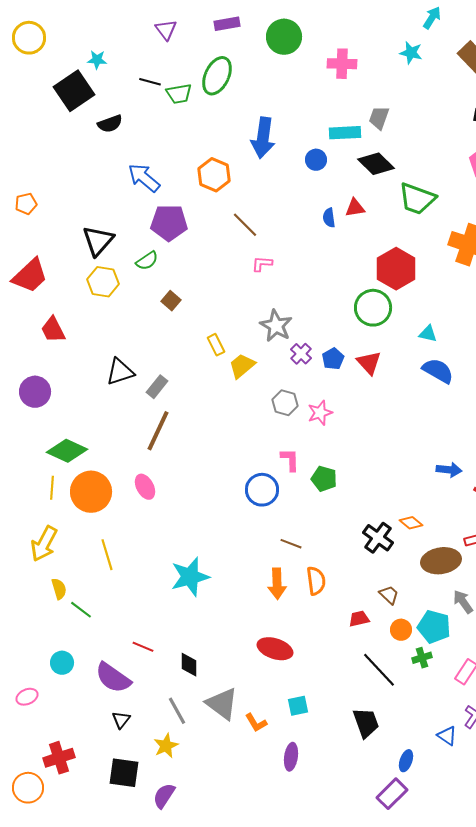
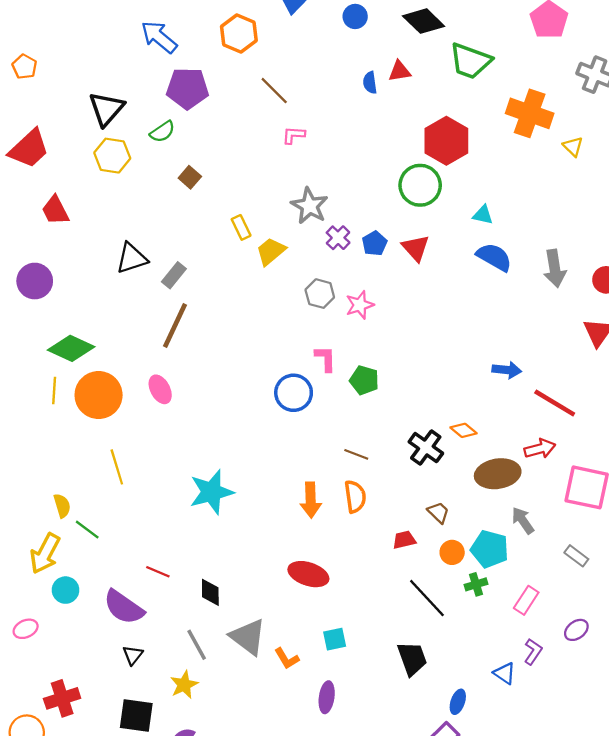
orange pentagon: (26, 204) -> (24, 67), turned -30
yellow arrow: (44, 544) -> (45, 554), moved
brown line: (291, 544) -> (356, 454), moved

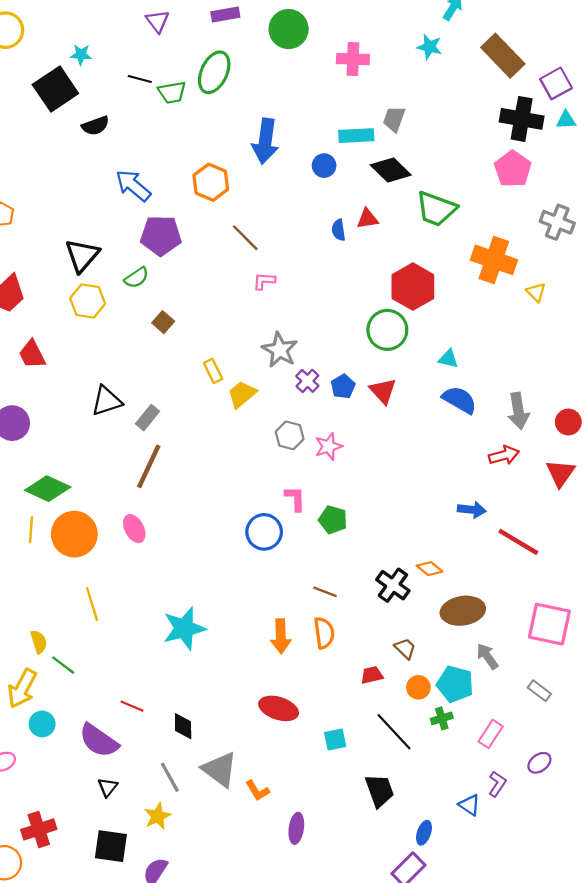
red arrow: (540, 449) -> (504, 455), moved
cyan square: (335, 639) -> (335, 739), moved

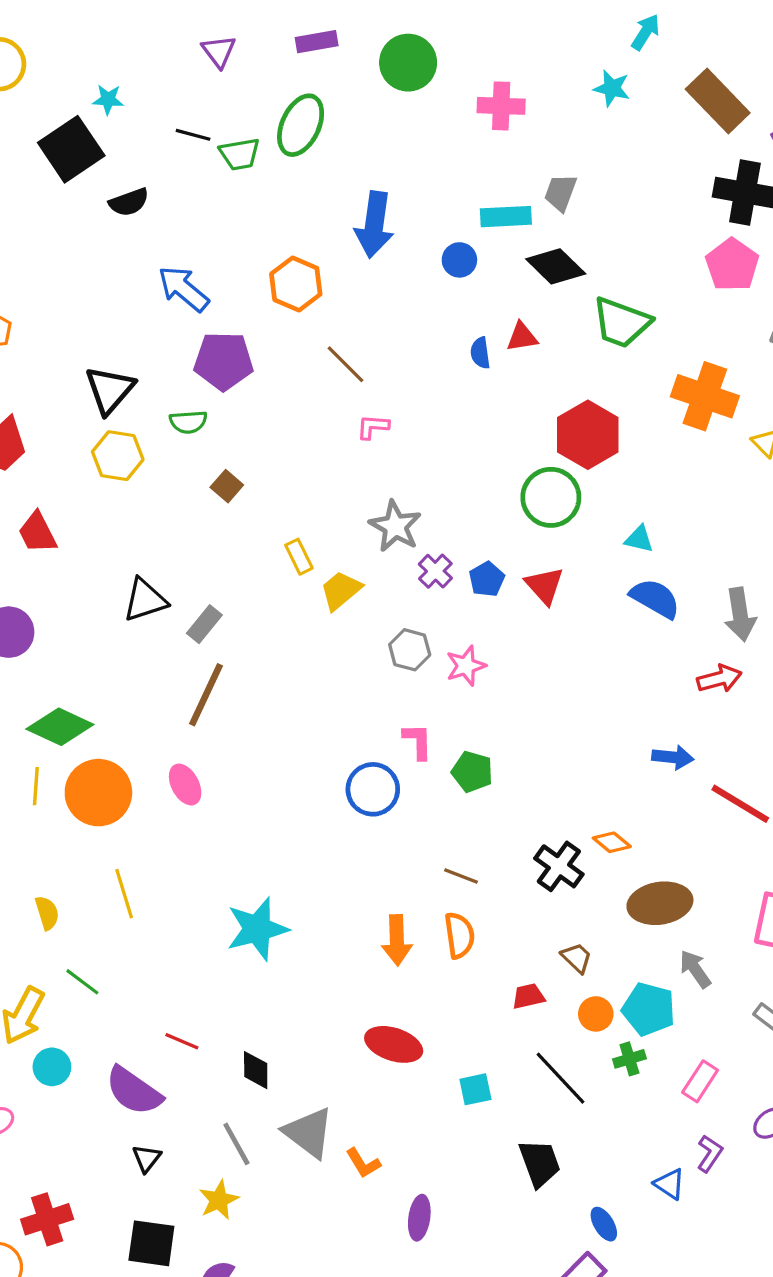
green semicircle: (136, 278) -> (188, 422), turned 30
yellow semicircle: (39, 642) -> (47, 913), moved
blue ellipse: (424, 833) -> (604, 1224), turned -50

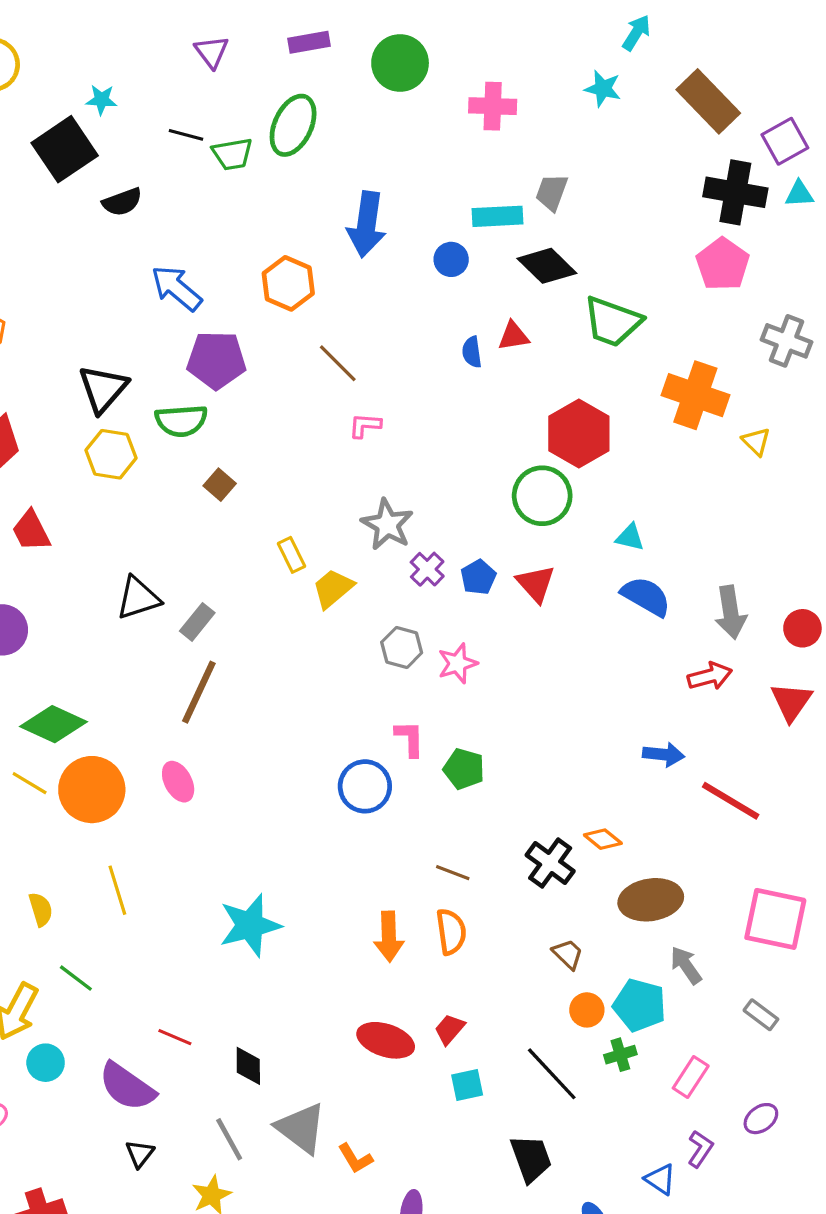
green semicircle: (188, 422) -> (181, 421), size x1.4
yellow line: (36, 786) -> (30, 783), turned -63
red trapezoid: (528, 996) -> (450, 1029), moved, turned -36

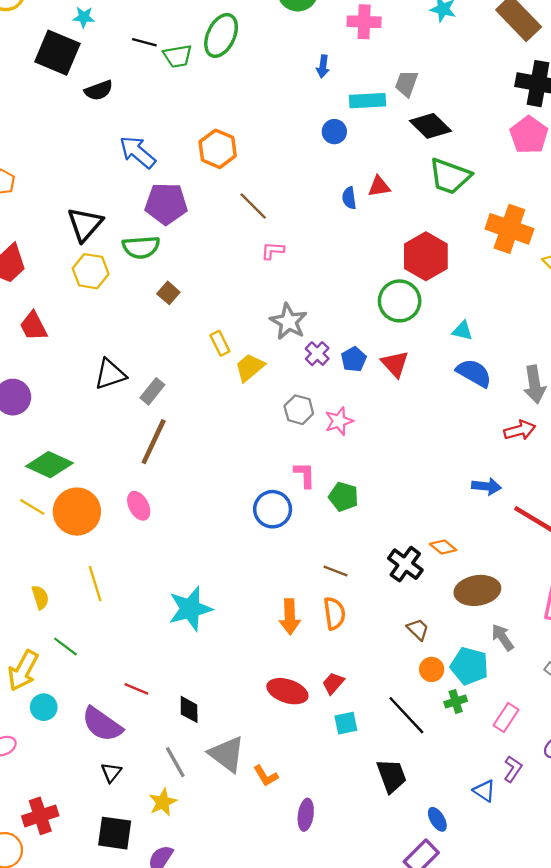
black square: (65, 149) -> (57, 53), turned -33
blue arrow: (366, 224) -> (323, 66), moved, size x0.5
black diamond: (547, 266) -> (430, 126), moved

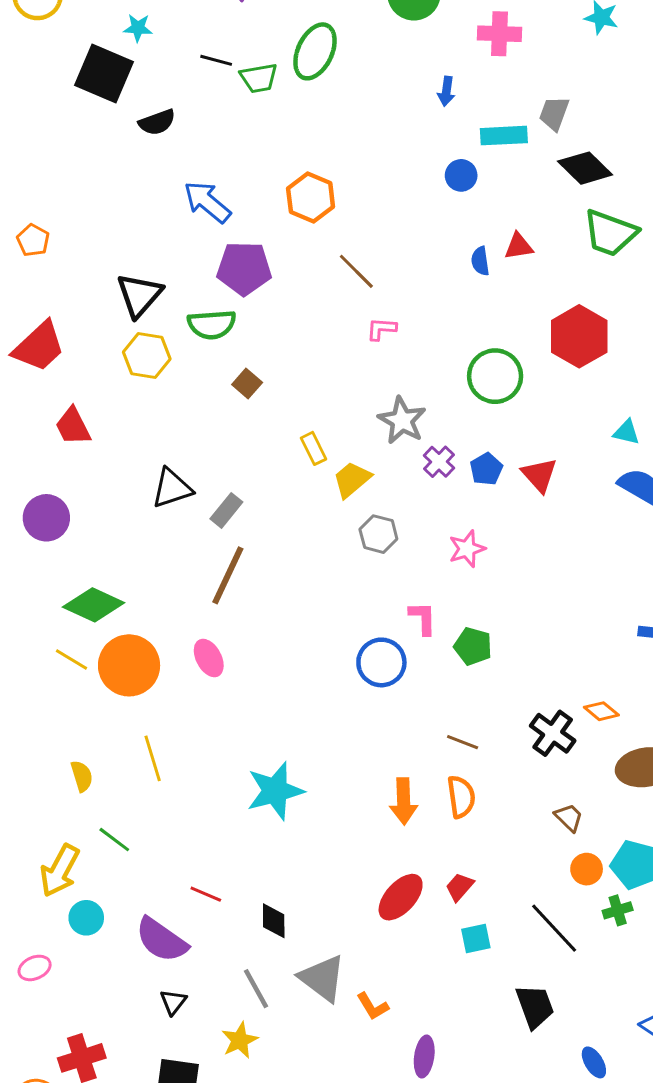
green circle: (400, 301) -> (495, 376), moved
gray hexagon: (299, 410) -> (378, 534), moved
red ellipse: (287, 691) -> (401, 897), turned -66

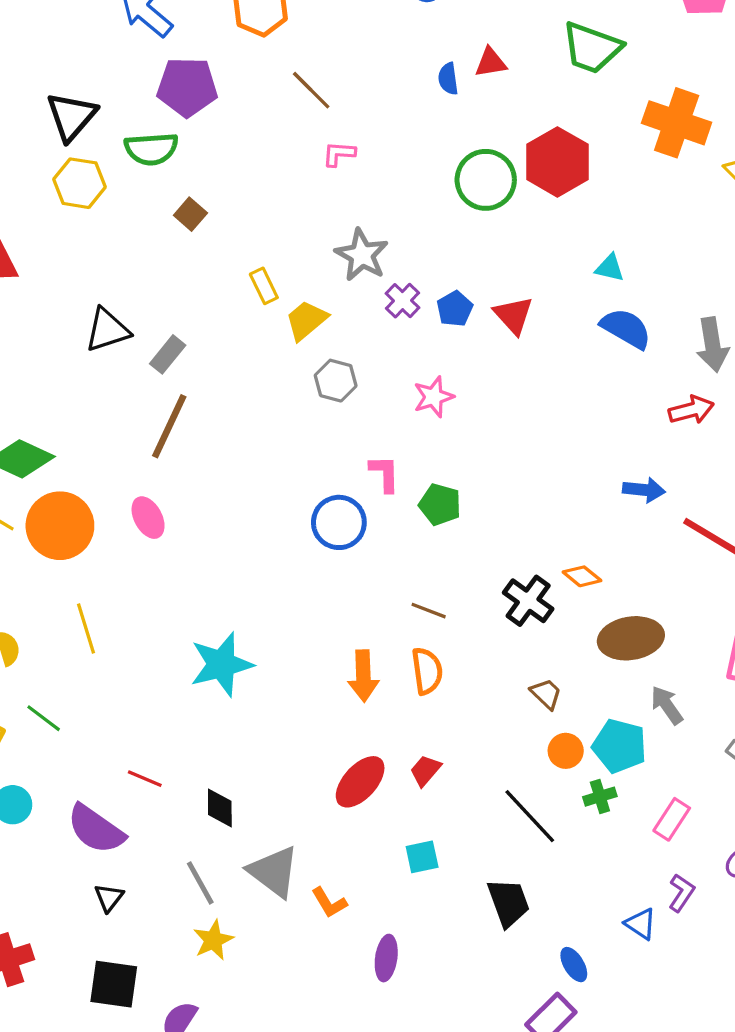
green circle: (495, 376) -> (486, 180), moved
cyan square: (476, 938) -> (422, 857), moved
yellow star: (240, 1040) -> (213, 940), moved

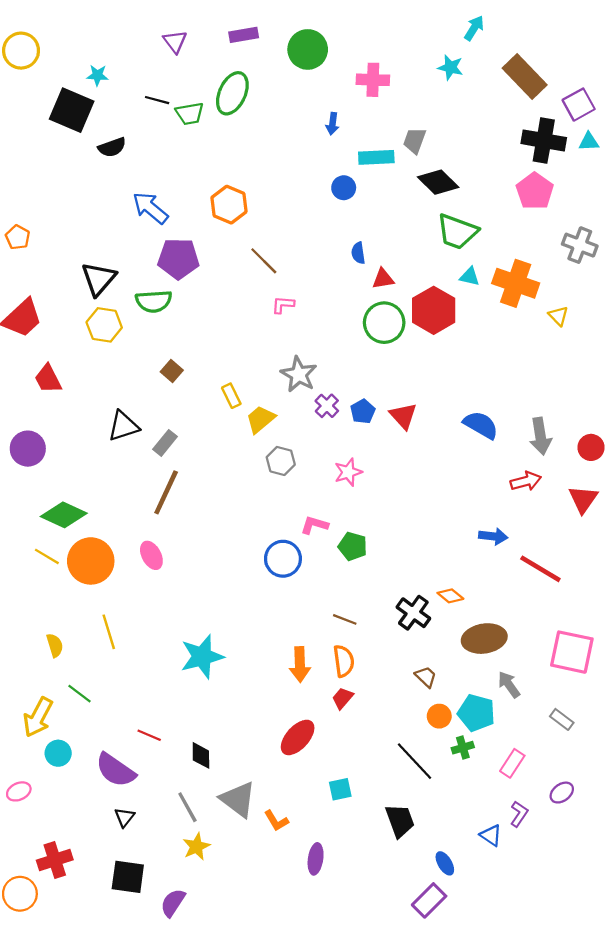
red triangle: (491, 62) -> (383, 279), moved
brown square: (190, 214) -> (172, 371), moved
cyan triangle: (610, 268) -> (470, 277), moved
pink L-shape: (385, 474) -> (314, 525), turned -72
red trapezoid: (425, 770) -> (343, 698), moved

